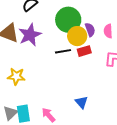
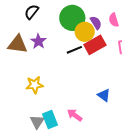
purple star: (30, 35) -> (38, 41), size x0.7
red rectangle: (84, 51) -> (95, 45), size x1.5

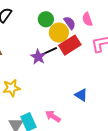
green circle: (72, 18) -> (46, 19), size x0.6
purple star: (38, 41) -> (38, 57), moved

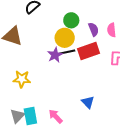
yellow circle: (59, 33) -> (65, 38), moved

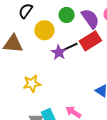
purple semicircle: (94, 29) -> (90, 19), size x1.5
yellow circle: (65, 38) -> (44, 30), moved

